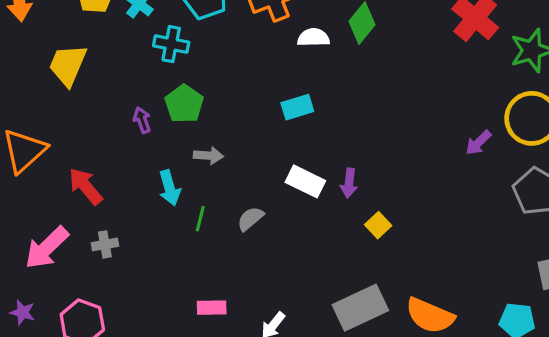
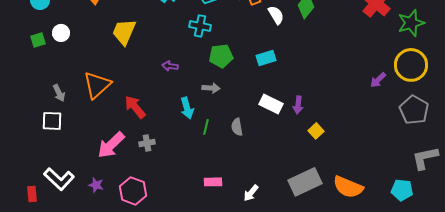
white semicircle: (313, 38) -> (276, 15), turned 60
cyan cross: (171, 44) -> (200, 26), moved
green pentagon: (184, 104) -> (221, 56), moved, turned 30
purple arrow: (142, 120) -> (170, 66), turned -63
gray semicircle: (250, 219) -> (237, 127), turned -60

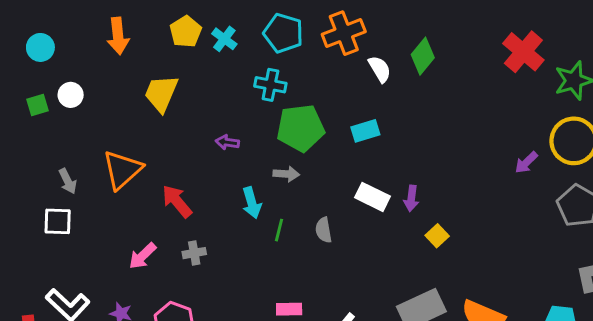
green pentagon: (221, 56) -> (301, 128), size x1.4
pink arrow: (111, 145) -> (142, 256), size x0.7

